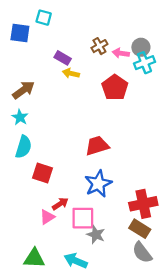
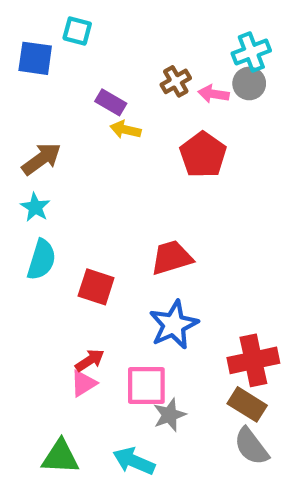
cyan cross: (145, 63) -> (251, 52), moved
red square: (42, 173) -> (96, 287), moved
red arrow: (60, 204) -> (90, 360), moved
gray star: (96, 235) -> (169, 415), turned 30

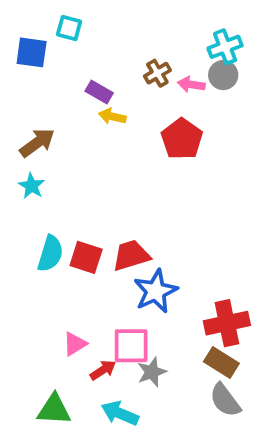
red trapezoid: (172, 258) -> (131, 255), moved
cyan semicircle: (42, 260) -> (50, 254), moved
red arrow: (90, 360) -> (103, 370), moved

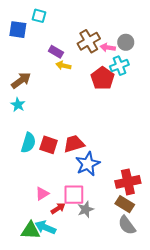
cyan cross: (225, 47) -> (119, 66), moved
brown cross: (157, 73) -> (89, 41), size x1.5
cyan arrow: (120, 413) -> (45, 227), moved

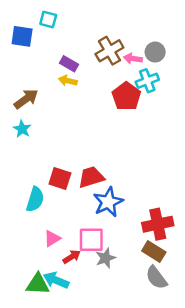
yellow arrow: (63, 66) -> (68, 81), moved
cyan semicircle: (28, 143) -> (35, 199), moved

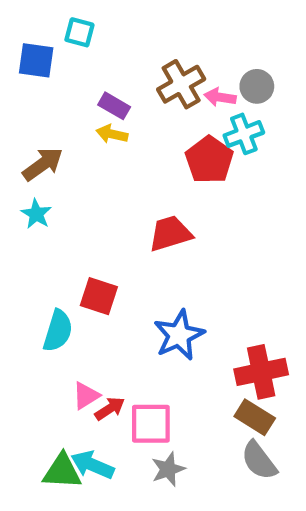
red trapezoid: (91, 177) -> (170, 233), moved
pink square: (91, 240) -> (151, 424), moved
red arrow: (72, 257) -> (110, 409), moved
gray star: (106, 258) -> (168, 469), moved

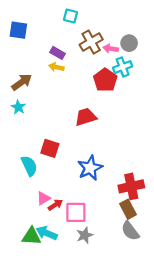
cyan square: (79, 32) -> (70, 16), moved
cyan semicircle: (58, 331) -> (29, 166), turned -42
brown rectangle: (255, 417) -> (128, 209), turned 30

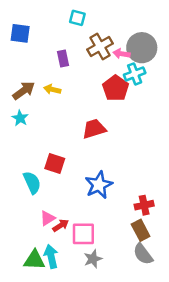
gray circle: (129, 43) -> (142, 48), size x1.6
purple rectangle: (57, 53) -> (63, 58), turned 48
yellow arrow: (56, 67) -> (52, 89), moved
red cross: (131, 186) -> (144, 205), size x0.7
cyan arrow: (47, 233) -> (51, 256), turned 54

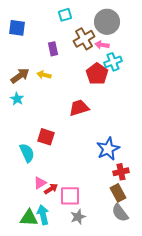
cyan square: (77, 18) -> (65, 15), turned -32
gray circle: (142, 48) -> (107, 22), moved
blue star: (99, 185) -> (108, 149), moved

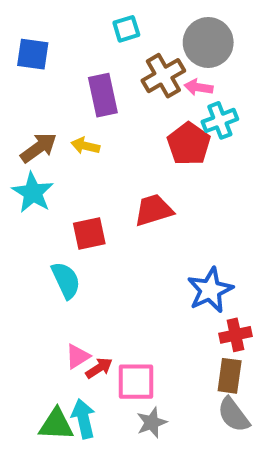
purple rectangle: (53, 49) -> (103, 95), size x1.5
cyan star: (17, 99) -> (33, 193), size x1.5
red square: (46, 137) -> (89, 234), moved, turned -30
cyan semicircle: (27, 153) -> (66, 280), moved
brown rectangle: (118, 193) -> (230, 376), turned 36

